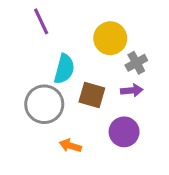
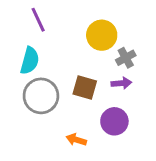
cyan semicircle: (64, 69) -> (30, 61), moved
orange arrow: (70, 146) -> (76, 140), moved

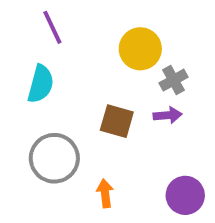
gray circle: (41, 96) -> (54, 158), moved
purple circle: (114, 121) -> (185, 195), moved
orange arrow: (76, 140) -> (105, 193), turned 66

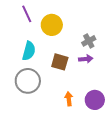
yellow circle: (140, 49) -> (52, 25), moved
cyan semicircle: (41, 84) -> (29, 51), moved
orange arrow: (105, 193) -> (69, 99), moved

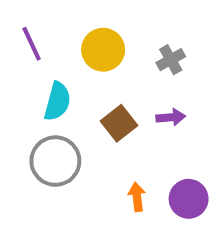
purple line: (27, 14) -> (32, 44), moved
gray cross: (89, 41) -> (171, 60), moved
brown square: (60, 62) -> (119, 123), turned 36

